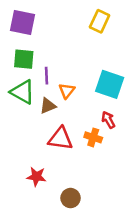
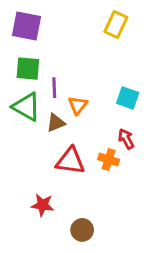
cyan square: (110, 84) -> (128, 98), size x0.7

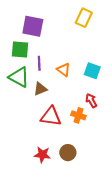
purple square: (26, 26) -> (33, 26), moved
orange triangle: (78, 105) -> (64, 70), moved, turned -32
red star: (43, 205) -> (42, 155), moved
brown circle: (82, 230) -> (68, 153), moved

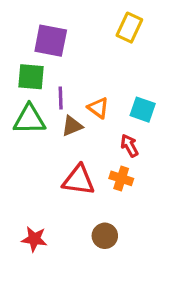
green triangle: (19, 77) -> (29, 119), turned -30
brown triangle: (40, 89) -> (72, 126), moved
red arrow: (91, 101) -> (129, 146), moved
red star: (42, 155) -> (34, 239), moved

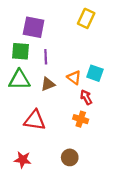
purple line: (61, 98) -> (46, 57), moved
orange triangle: (98, 108) -> (74, 78), moved
red triangle: (79, 180) -> (35, 120), moved

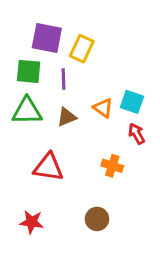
yellow rectangle: (86, 18) -> (82, 49), moved
red arrow: (86, 97) -> (137, 134), moved

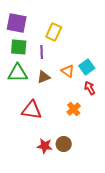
purple square: (47, 38) -> (17, 23), moved
cyan square: (132, 102) -> (87, 67), turned 35
orange cross: (112, 166) -> (74, 109), turned 32
red star: (32, 222) -> (45, 146), moved

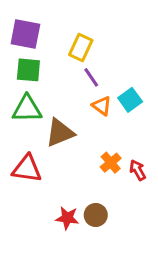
purple line: (42, 52) -> (91, 77), moved, turned -32
brown triangle: (44, 77) -> (60, 133), moved, size x1.5
red arrow: (90, 88) -> (138, 170), moved
red triangle: (32, 110) -> (27, 169), moved

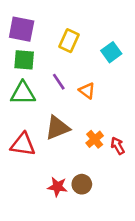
purple line: (91, 77) -> (59, 82), moved
cyan square: (130, 100) -> (111, 52), moved
brown triangle: (60, 133) -> (57, 128), moved

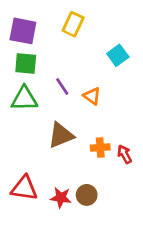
yellow rectangle: (69, 41) -> (73, 24), moved
orange cross: (95, 139) -> (100, 147), turned 36
red triangle: (23, 144) -> (24, 188), moved

